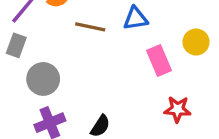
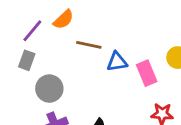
blue triangle: (136, 18) -> (117, 62), moved

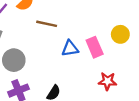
blue triangle: (117, 62) -> (70, 48), moved

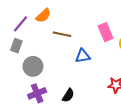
pink rectangle: (95, 47) -> (106, 32), moved

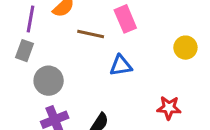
purple line: (21, 24) -> (30, 19), turned -30
pink rectangle: (106, 32) -> (125, 19), moved

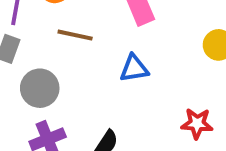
brown line: (91, 34) -> (75, 35), moved

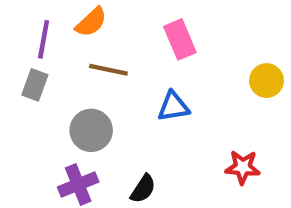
gray circle: (40, 88) -> (91, 130), moved

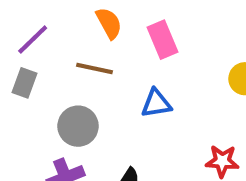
orange semicircle: (91, 22) -> (109, 23), moved, turned -76
purple line: (44, 39) -> (33, 40), turned 36

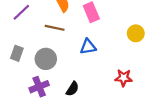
gray rectangle: (24, 83) -> (17, 53), moved

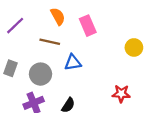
blue triangle: (88, 47) -> (73, 62), moved

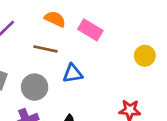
orange semicircle: (58, 16) -> (55, 19), turned -36
pink rectangle: (88, 26) -> (90, 30), turned -36

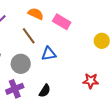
brown line: (45, 49) -> (29, 36), turned 42

